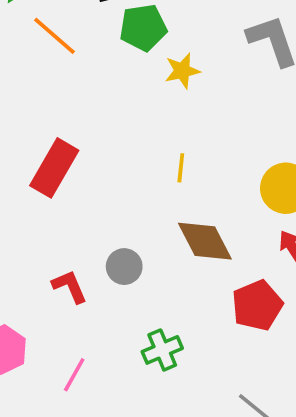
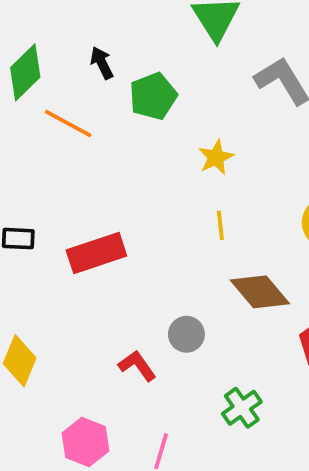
yellow star: (182, 71) -> (216, 157), moved
red rectangle: (54, 168) -> (96, 253), turned 54

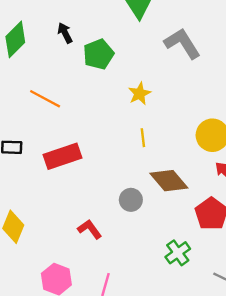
orange line: (68, 124) -> (45, 99), moved
gray circle: (186, 334) -> (131, 200), moved
green cross: (242, 408) -> (178, 253), moved

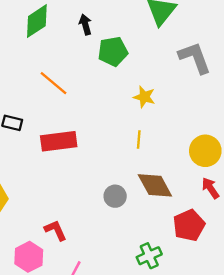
yellow star: (140, 94) -> (144, 97), turned 30
red L-shape: (90, 229) -> (56, 230), moved

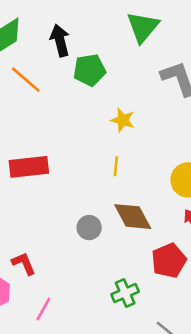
black arrow: (85, 25) -> (60, 40), size x1.4
orange line: (53, 83) -> (26, 80), moved

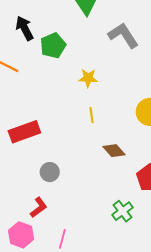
brown diamond: (133, 217) -> (114, 151), size x0.7
gray circle: (89, 228) -> (50, 172), moved
red L-shape: (24, 264) -> (39, 207), turned 90

